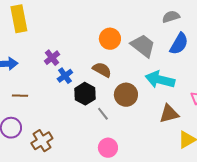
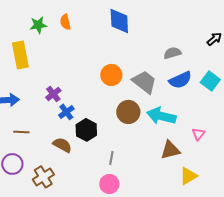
blue semicircle: (179, 44) -> (180, 80), turned 35
brown semicircle: (102, 70) -> (62, 145), moved
brown circle: (126, 95) -> (128, 112), moved
gray line: (103, 114) -> (111, 158), moved, turned 48

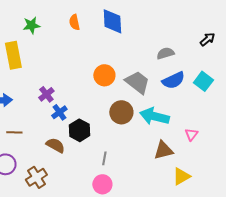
orange semicircle: (65, 22) -> (74, 22), moved

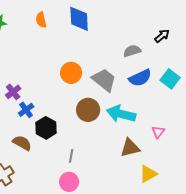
black arrow: (207, 39) -> (162, 36), moved

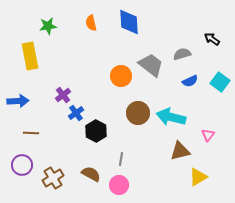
black arrow: (162, 36) -> (212, 39), turned -105
blue semicircle: (140, 78) -> (190, 81), size x0.7
gray trapezoid: (104, 80) -> (151, 65), moved
brown semicircle: (22, 143) -> (91, 174), moved

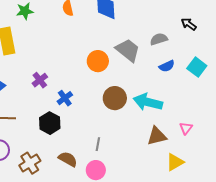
blue cross: (76, 113) -> (65, 98), moved
black hexagon: (96, 131) -> (50, 123), moved
pink triangle: (208, 135) -> (186, 128), moved

